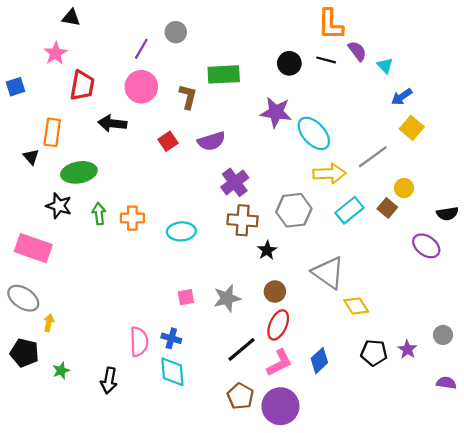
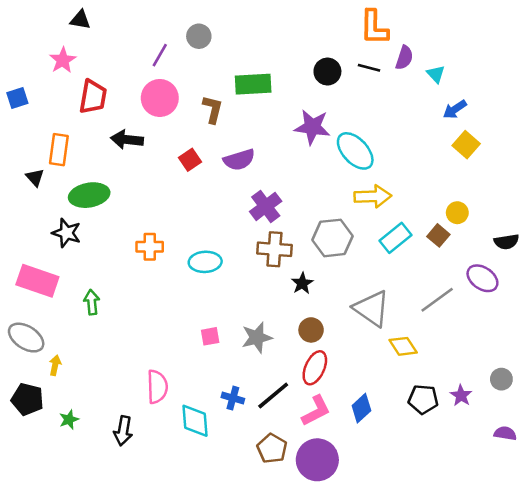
purple semicircle: (357, 51) -> (404, 58), turned 55
gray line: (373, 157) -> (437, 300), moved
green arrow: (99, 214) -> (92, 302), moved
blue cross: (171, 338) -> (233, 398), moved

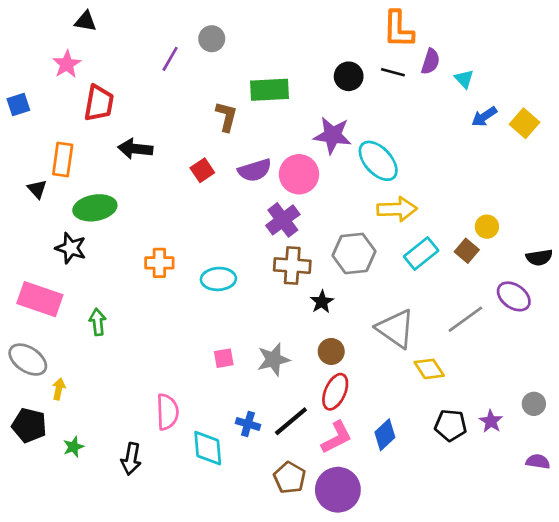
pink circle: (160, 98) -> (299, 174), moved
yellow square: (466, 145) -> (524, 123), moved

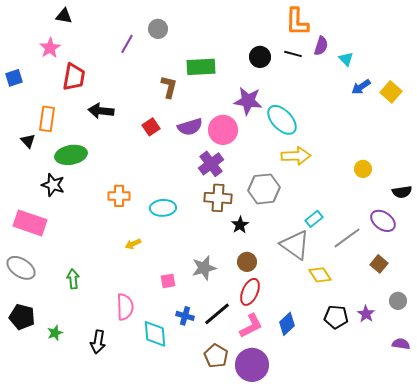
brown square: (467, 251) -> (379, 264), moved
cyan rectangle: (421, 253) -> (314, 219), moved, size x0.7
green arrow: (98, 322) -> (73, 279), moved
pink square: (224, 358) -> (168, 281), moved
yellow arrow: (59, 389) -> (133, 244), moved, turned -126

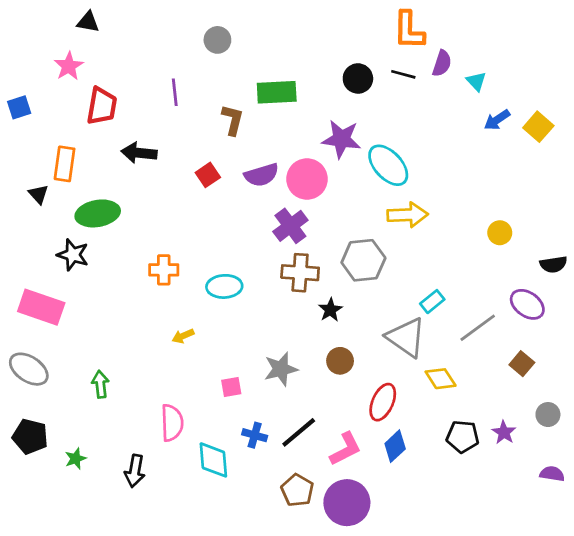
purple line: (127, 44) -> (175, 92), moved, turned -36
red ellipse: (250, 292) -> (383, 402), moved

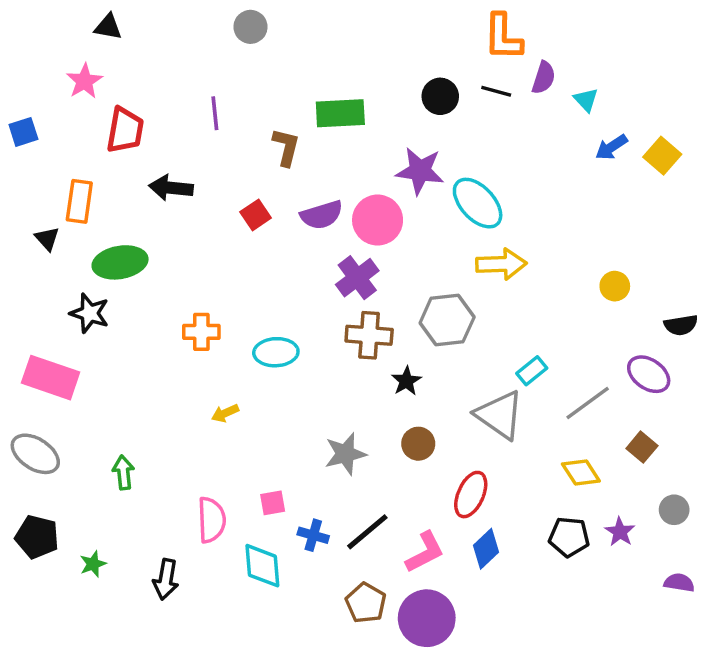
gray circle: (217, 40) -> (250, 27), moved
yellow diamond: (441, 379) -> (581, 472), moved
pink square: (231, 387) -> (273, 503), moved

